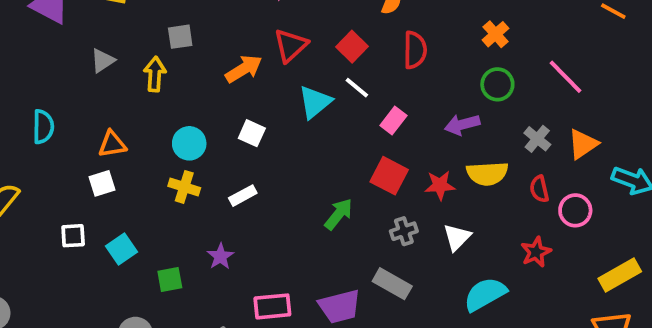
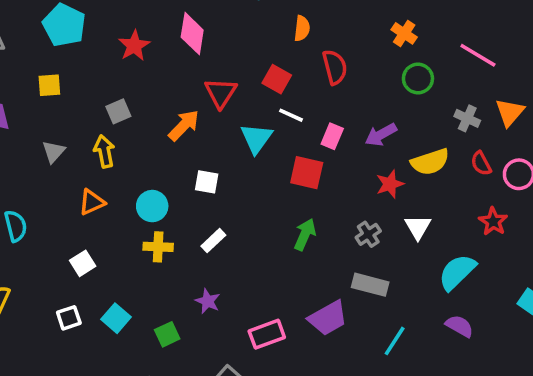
purple arrow: (462, 125) -> (381, 135), moved
orange triangle: (112, 144) -> (92, 202), moved
red square: (389, 176) -> (307, 173), moved

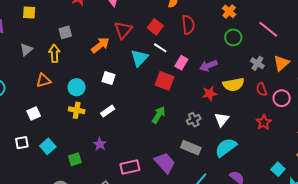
cyan semicircle: (457, 272) -> (226, 147), moved
purple trapezoid: (328, 318) -> (165, 163), turned -110

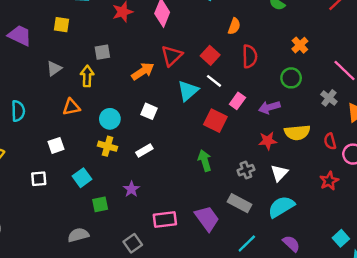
green circle: (233, 37) -> (291, 78), moved
gray cross: (257, 63) -> (329, 98), moved
green arrow: (159, 115) -> (205, 161), turned -54
cyan square: (48, 146) -> (82, 178), moved

